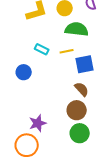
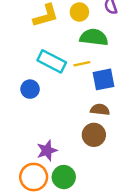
cyan rectangle: (42, 49) -> (52, 61), size x1.6
brown semicircle: (82, 89) -> (100, 110), turned -42
green circle: (80, 133) -> (64, 177), moved

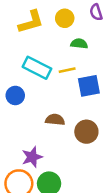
green semicircle: (94, 37) -> (79, 44), size x0.6
brown semicircle: (100, 110) -> (55, 120), moved
brown circle: (94, 135) -> (86, 132), moved

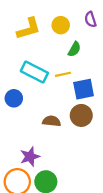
green semicircle: (79, 44) -> (74, 49), turned 112
brown circle: (86, 132) -> (81, 115), moved

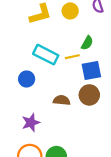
green semicircle: (74, 49) -> (87, 43), moved
purple star: (30, 157) -> (31, 123), moved

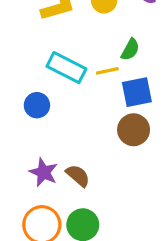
brown semicircle: (62, 100) -> (78, 176), moved, turned 35
purple star: (31, 123) -> (43, 172), turned -30

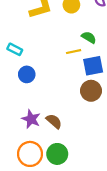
green semicircle: (130, 50) -> (89, 37), turned -88
cyan rectangle: (66, 68) -> (15, 49), moved, size x0.6

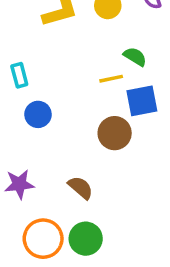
cyan rectangle: (15, 49) -> (19, 75), turned 48
brown circle: (91, 91) -> (115, 133), moved
purple star: (31, 119) -> (19, 184), moved, turned -30

